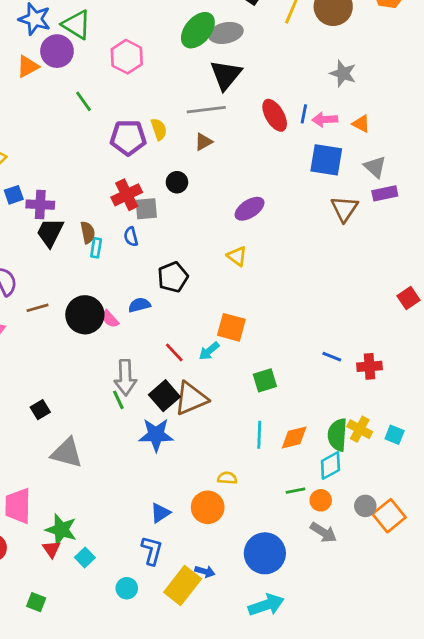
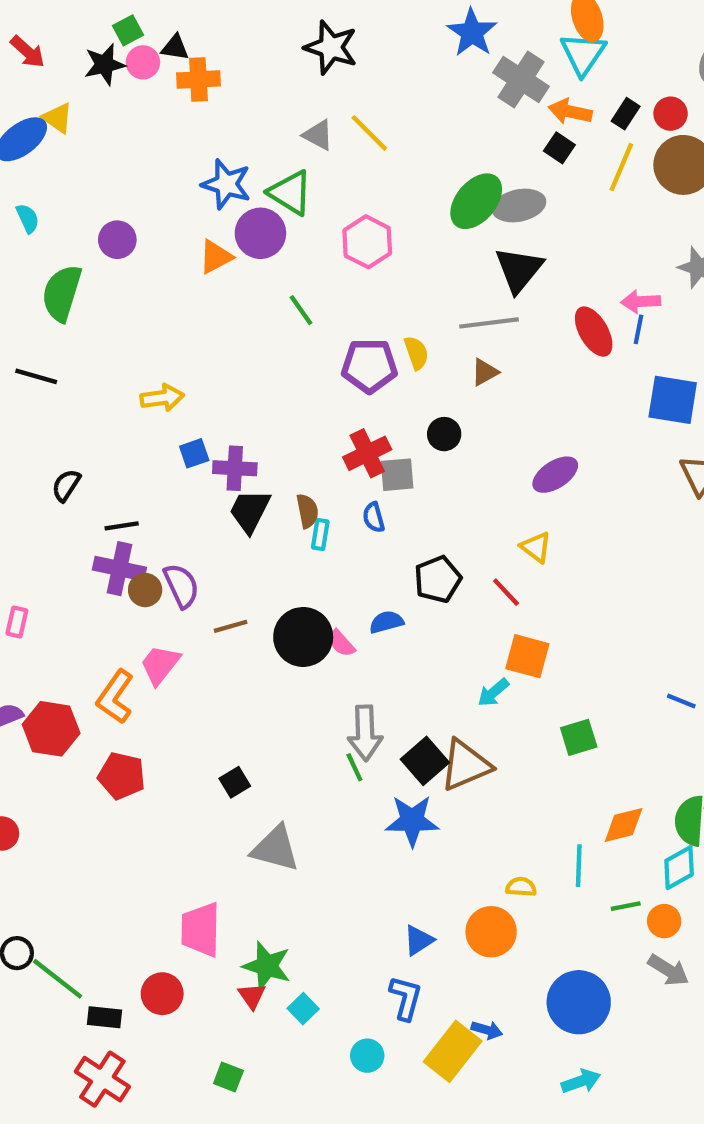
pink arrow: (325, 119) -> (641, 302), moved
red line: (174, 352) -> (506, 592), moved
cyan line: (259, 435) -> (579, 866), moved
cyan arrow: (266, 605) -> (581, 1081), size x0.7

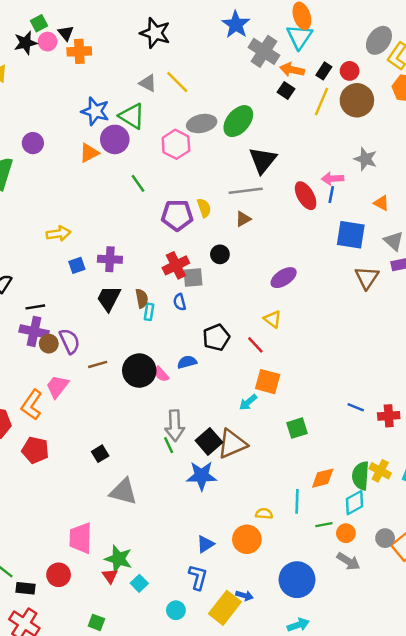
black triangle: (175, 47) -> (66, 33), turned 42
gray ellipse: (519, 206) -> (202, 124), moved
purple cross: (235, 468) -> (110, 259), moved

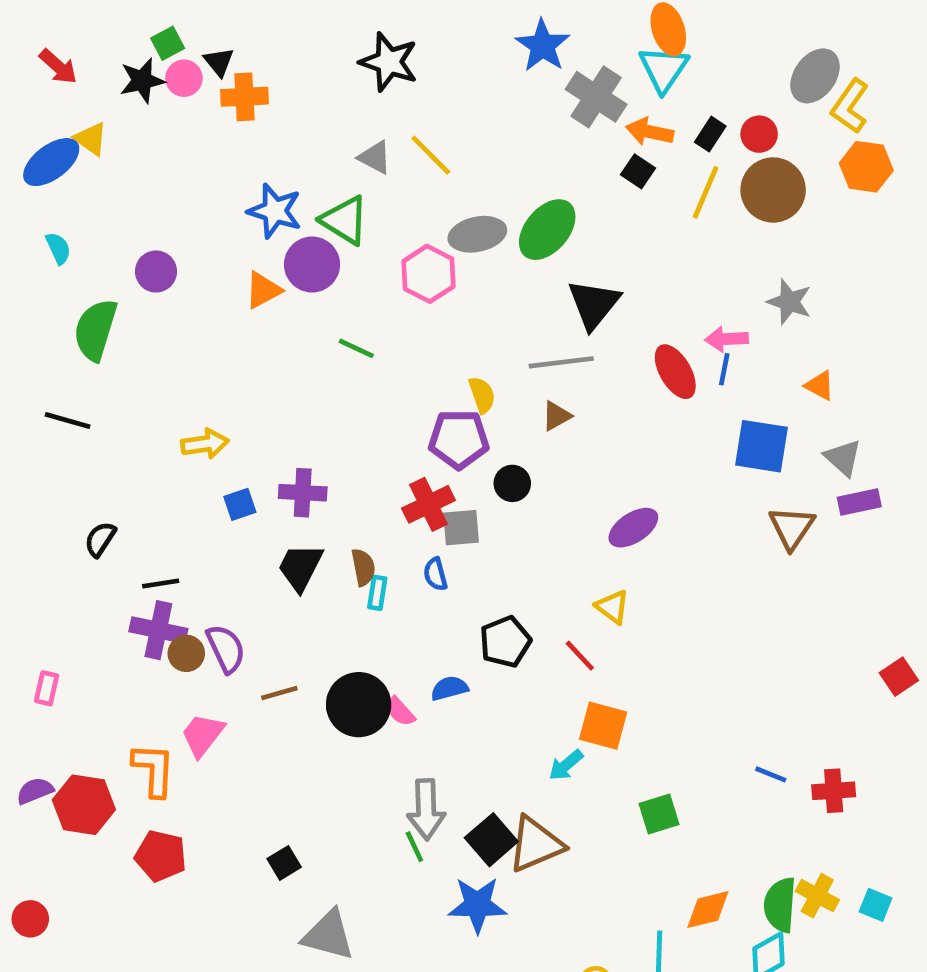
green line: (138, 183) -> (356, 348), turned -30
purple pentagon: (177, 215) -> (459, 439), moved
orange L-shape: (32, 405) -> (154, 770), turned 148

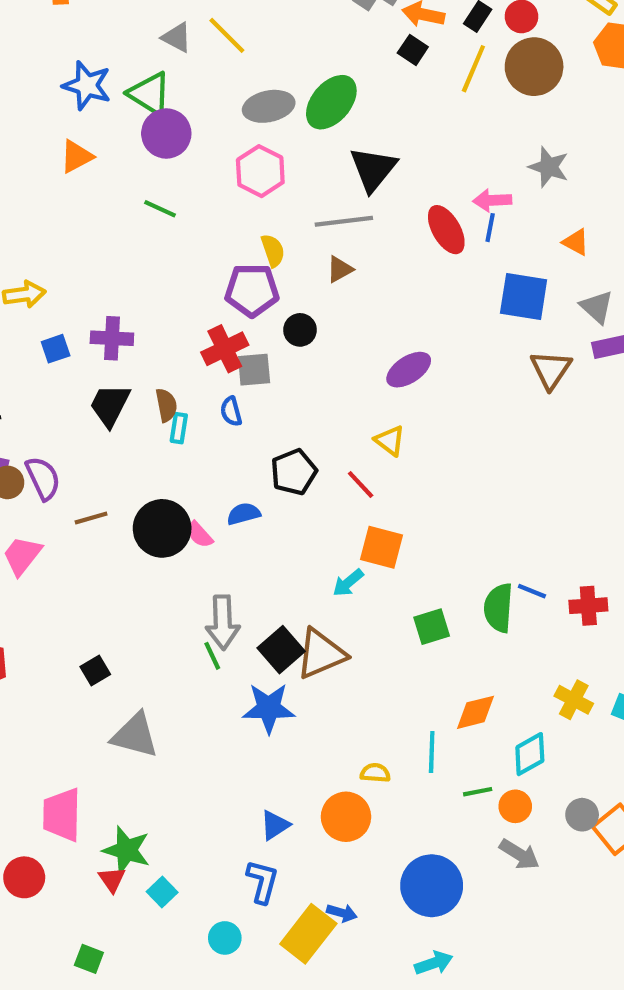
purple circle: (312, 265) -> (166, 133), moved
pink hexagon: (428, 274) -> (260, 171), moved
green semicircle: (780, 905) -> (499, 608), moved

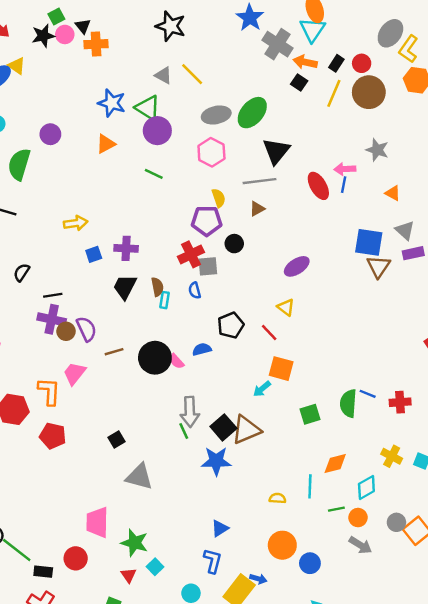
blue square: (524, 296) -> (369, 242), moved
orange circle: (346, 817) -> (282, 545), moved
red triangle: (112, 879) -> (128, 575), moved
blue circle: (432, 886) -> (310, 563), size x0.6

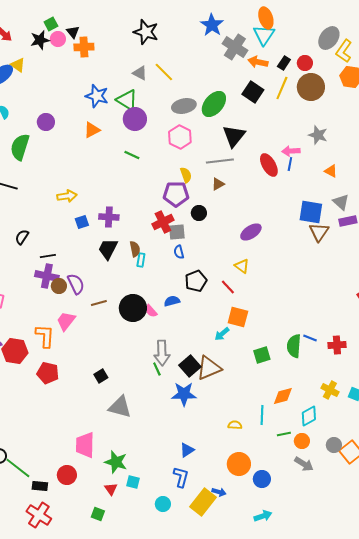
black square: (299, 83) -> (253, 92), moved, size x1.5
blue semicircle: (195, 290) -> (179, 252), moved
cyan square: (155, 567) -> (133, 482), turned -32

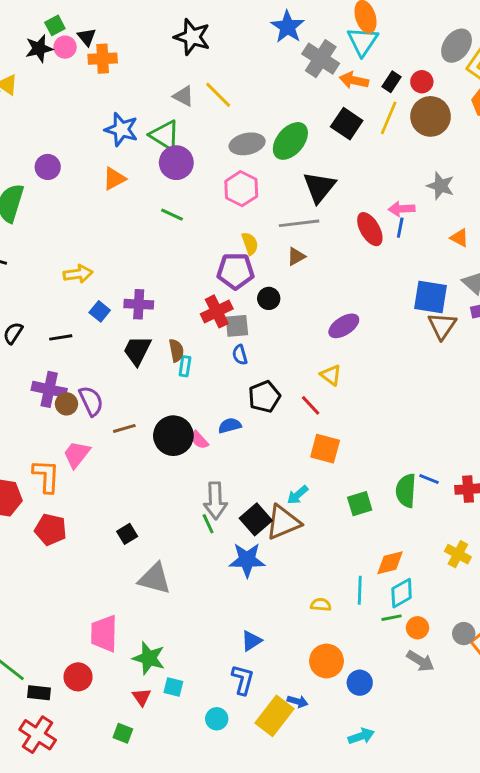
blue square: (82, 222) -> (100, 311), turned -32
black line: (48, 256) -> (61, 337), moved
cyan arrow: (222, 334) -> (298, 495), moved
cyan diamond: (309, 416) -> (402, 593), moved

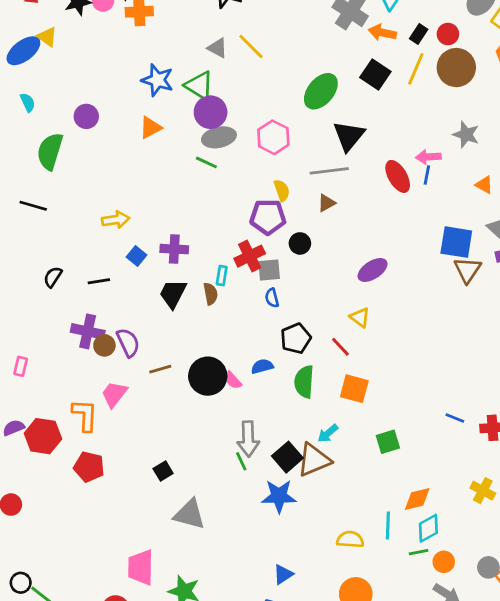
gray ellipse: (247, 144) -> (219, 137), moved
cyan rectangle: (185, 366) -> (222, 276), moved
green semicircle: (406, 491) -> (304, 382), moved
yellow semicircle: (321, 605) -> (350, 539), size x1.4

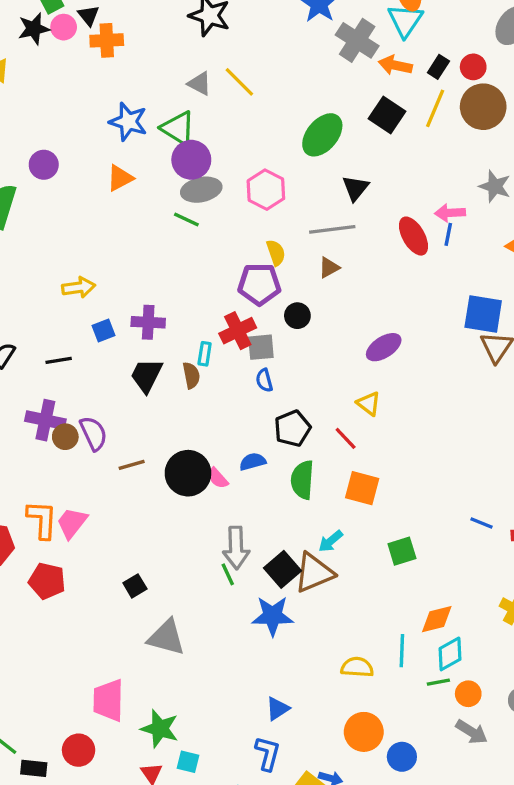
black triangle: (349, 136) -> (355, 188), size x0.7
blue square: (137, 256) -> (103, 331), turned 30
pink trapezoid: (114, 394) -> (72, 523), moved

